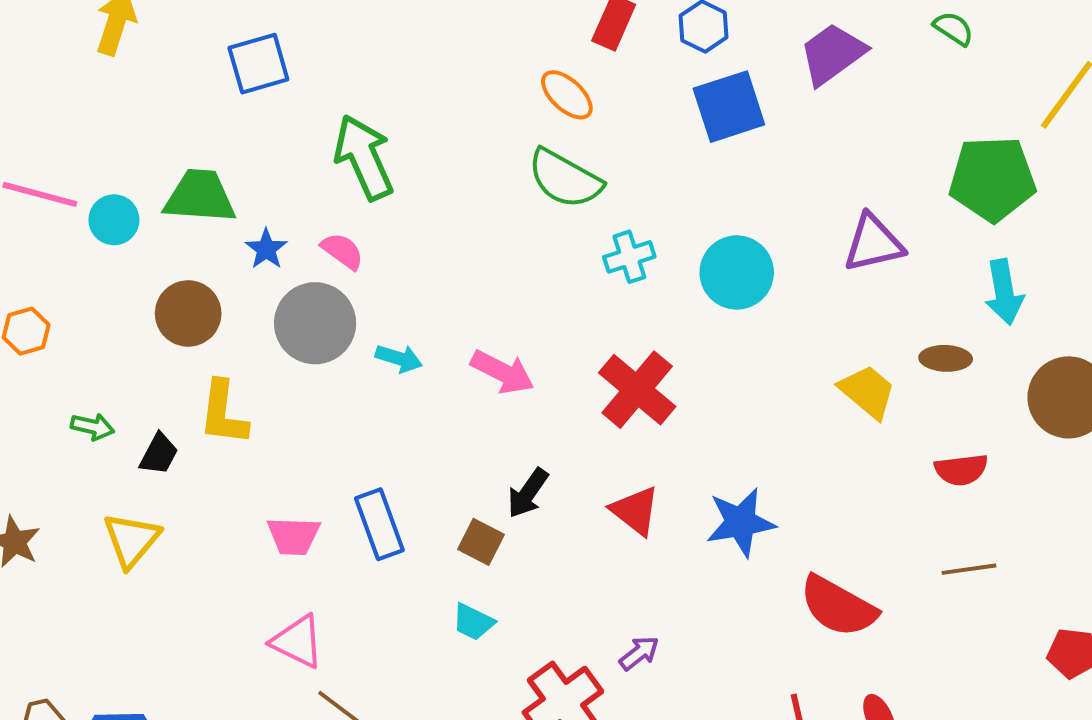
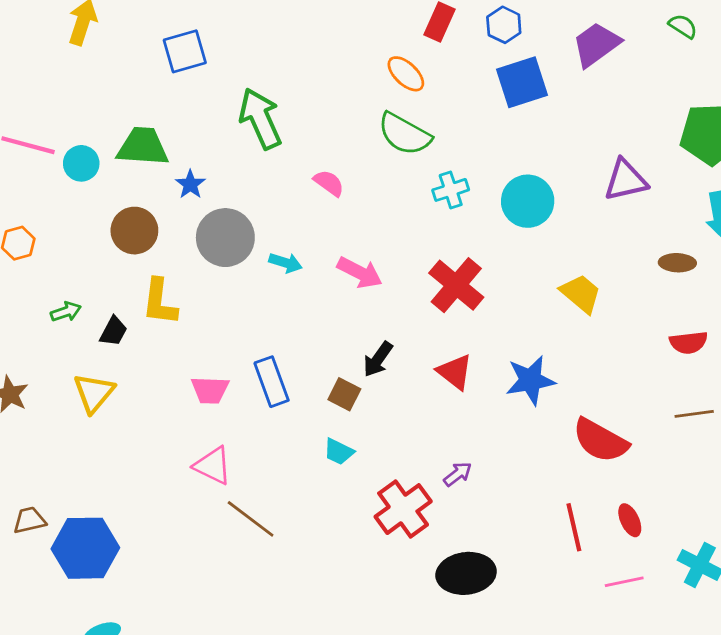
pink semicircle: (342, 251) -> (329, 183), moved
yellow trapezoid: (868, 392) -> (581, 294), moved
green arrow: (92, 427) -> (66, 312), turned -32

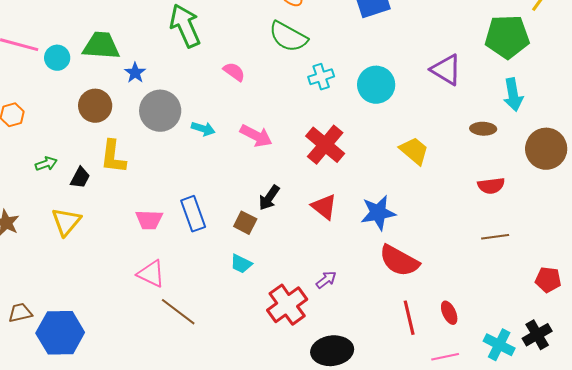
purple triangle: (626, 180) -> (446, 70), turned 44
red semicircle: (600, 440) -> (399, 261), moved

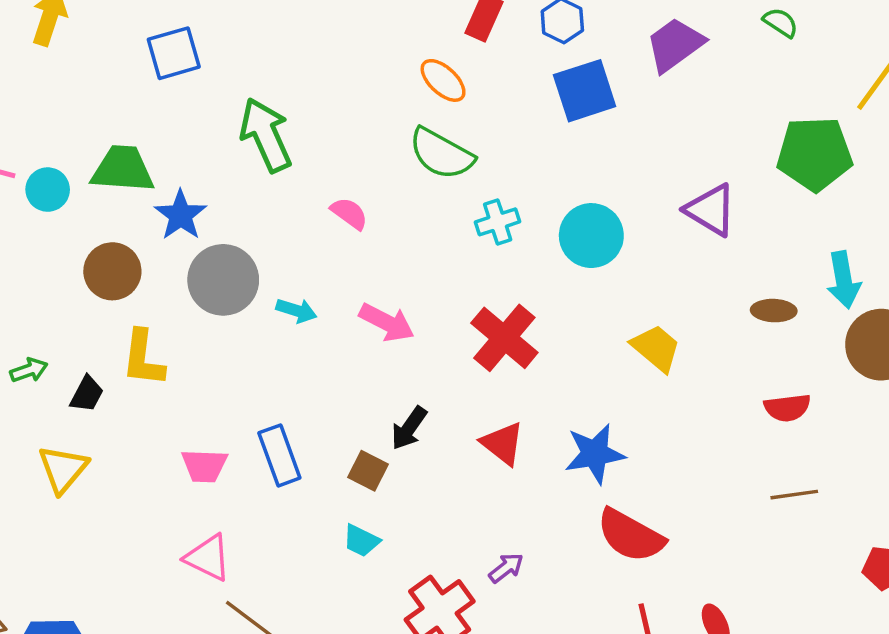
blue star: (135, 73) -> (181, 215), size x1.4
cyan arrow: (513, 95) -> (844, 280), moved

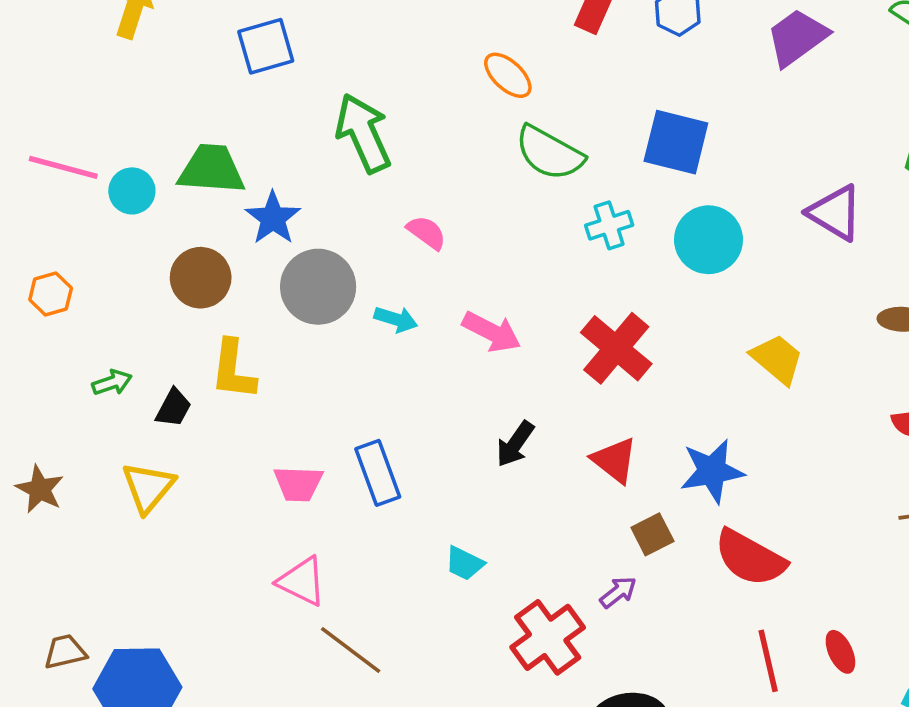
orange ellipse: (443, 80) -> (508, 75), moved
blue square: (585, 91) -> (676, 142), moved, turned 32
pink semicircle: (349, 213) -> (427, 233), moved
brown square: (368, 471) -> (652, 534), moved, turned 36

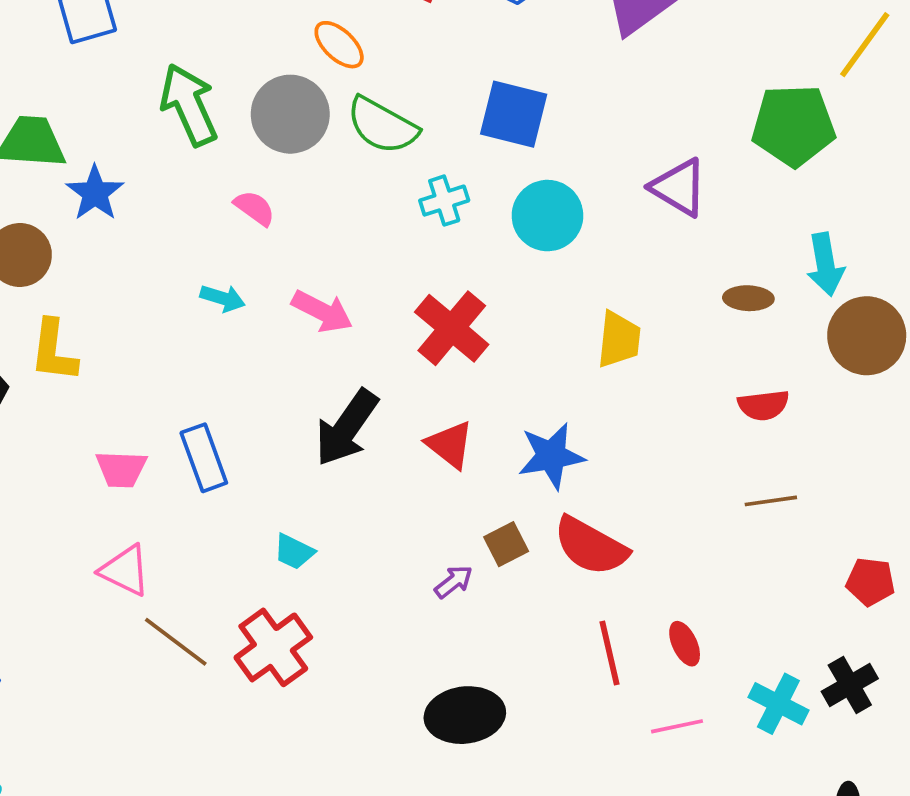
gray circle: (318, 287) -> (290, 114), moved
yellow trapezoid: (777, 359) -> (619, 339), turned 56
black arrow: (515, 444) -> (347, 428), size x1.6
brown square: (652, 534) -> (506, 544), moved
red cross: (548, 637) -> (273, 647), moved

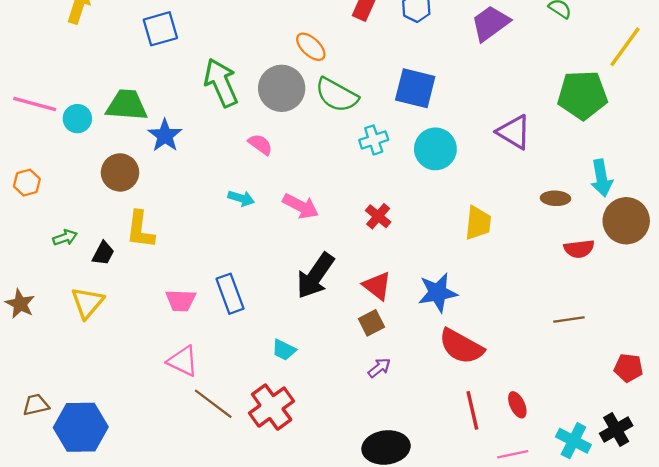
red cross: (452, 328) -> (378, 216), size x0.6
red semicircle: (763, 405) -> (579, 249), moved
brown square: (506, 544) -> (371, 323), moved

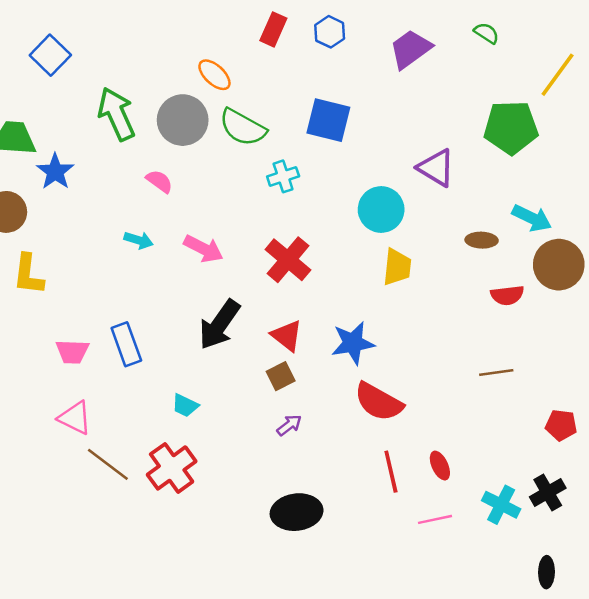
blue square: (160, 29) -> (50, 55), turned -30
cyan circle: (435, 149) -> (381, 209), moved
cyan arrow: (602, 178) -> (532, 218), turned -54
red cross: (378, 216) -> (288, 260), size x1.6

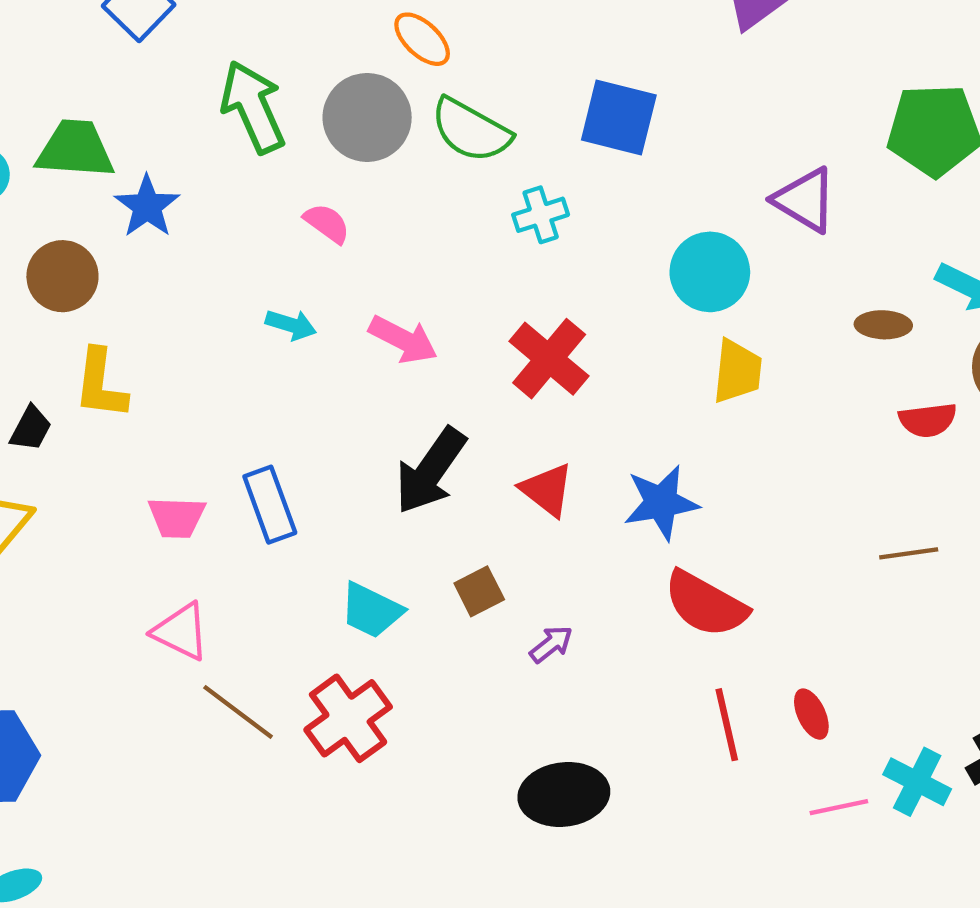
brown square: (281, 376) -> (479, 591), moved
cyan trapezoid: (185, 406) -> (371, 610), size x1.4
pink line: (435, 519) -> (839, 807), moved

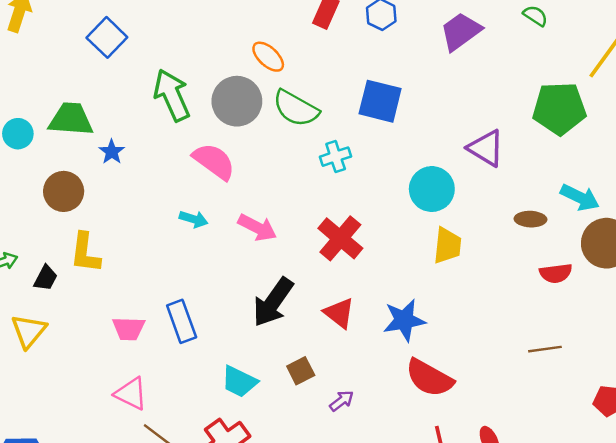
blue star: (147, 206) -> (112, 152), size x0.7
pink semicircle: (327, 223) -> (214, 161), size x1.6

